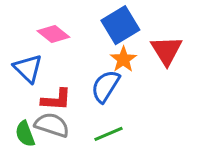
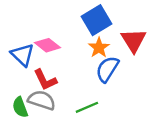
pink diamond: (53, 34) -> (48, 45), moved
blue semicircle: (105, 86) -> (107, 69), moved
red L-shape: (56, 100) -> (45, 80), turned 60

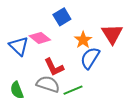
blue square: (97, 20) -> (62, 17), moved, size x0.7
red L-shape: (45, 80) -> (54, 67), moved
gray semicircle: (42, 100) -> (48, 84), moved

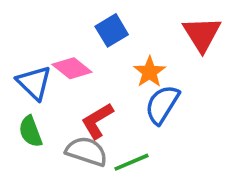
red triangle: (112, 34) -> (202, 34), moved
red L-shape: (54, 67) -> (97, 121), turned 85
green semicircle: (17, 90) -> (30, 131), moved

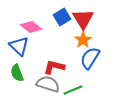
red triangle: (202, 34) -> (83, 19), moved
pink diamond: (72, 68) -> (31, 27), moved
red L-shape: (97, 121) -> (54, 67), turned 45

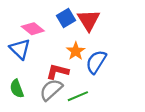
orange star: (83, 40) -> (76, 51), moved
green semicircle: (17, 73) -> (17, 89), moved
gray semicircle: (48, 84) -> (51, 90), turned -60

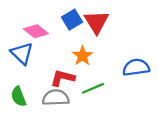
blue semicircle: (96, 62) -> (136, 67), moved, turned 50
gray semicircle: (51, 90) -> (56, 98), turned 40
green line: (78, 96) -> (93, 88), moved

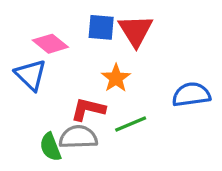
blue square: (72, 20) -> (101, 27), turned 36
green semicircle: (18, 97) -> (50, 147), moved

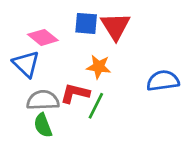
orange star: (116, 78) -> (99, 67), turned -30
green line: (131, 124) -> (96, 106), moved, turned -40
gray semicircle: (78, 137) -> (43, 100), moved

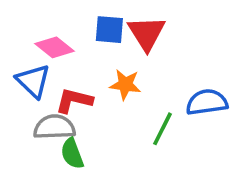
red L-shape: (75, 93) -> (74, 100), moved
green line: (96, 106) -> (163, 129), moved
green semicircle: (43, 125) -> (72, 154), moved

